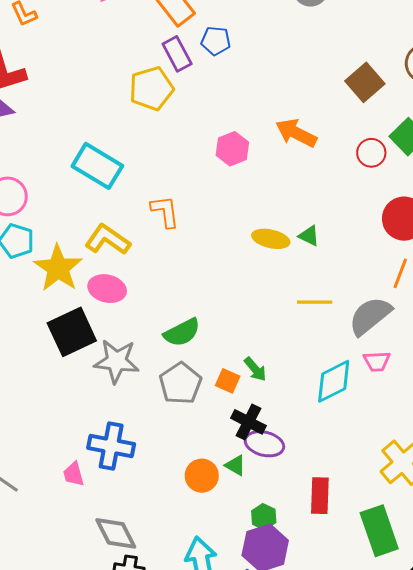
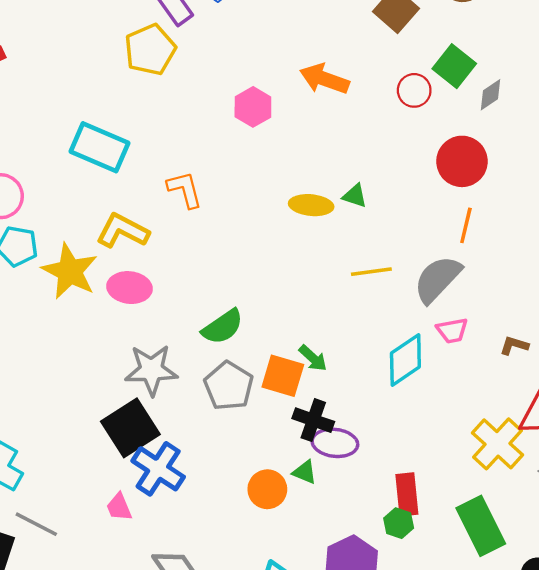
black square: (72, 332) -> (130, 428), moved
orange square: (228, 381) -> (283, 376), size x1.5
blue cross: (111, 446) -> (158, 469), turned 30
green hexagon: (264, 517) -> (399, 523), moved

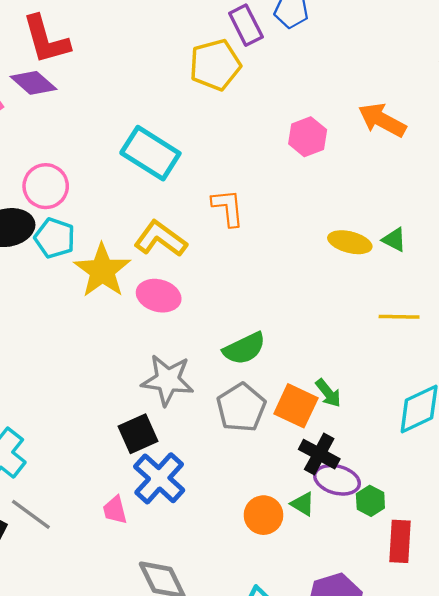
black square: (130, 428) -> (138, 434), size x0.7
green hexagon: (399, 523) -> (370, 501), moved

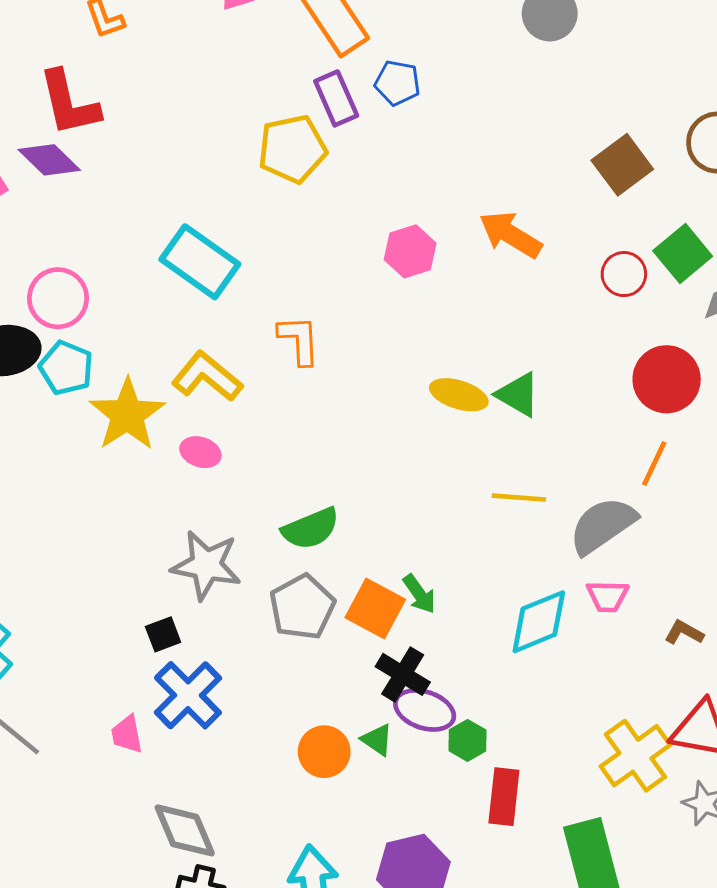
green triangle: (394, 240) -> (518, 395), size x1.4
pink ellipse: (159, 296) -> (200, 452), size x0.7
black square: (138, 434) -> (163, 634), size x0.7

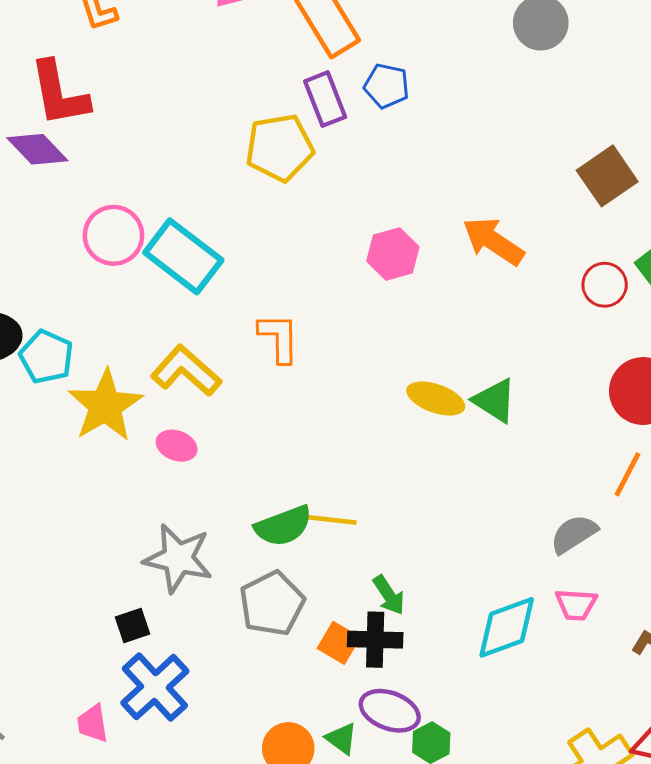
pink circle: (58, 298) -> (113, 235), moved
yellow line: (519, 498) -> (330, 520), moved
gray semicircle: (603, 525) -> (574, 534), size x0.7
orange square: (375, 609) -> (339, 643), moved, size x0.7
black cross: (403, 674) -> (375, 640), moved, turned -32

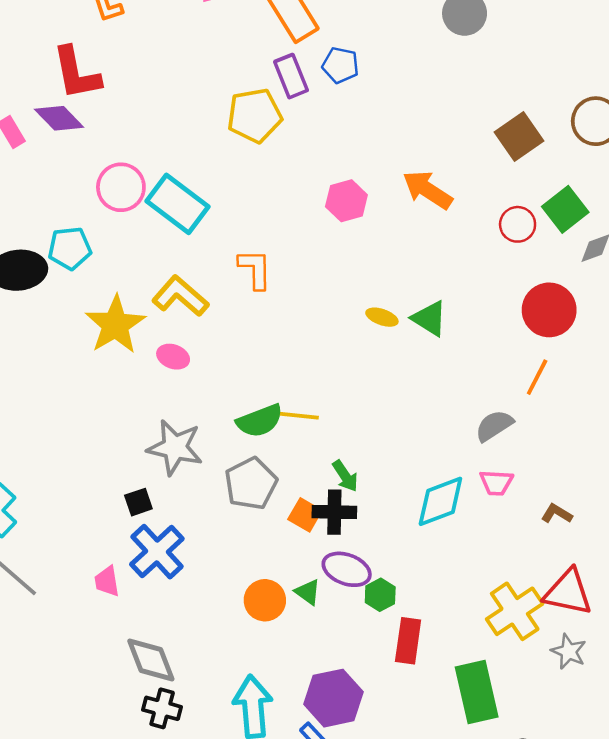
cyan pentagon: (46, 357) -> (70, 248), moved, turned -30
yellow ellipse: (436, 398) -> (382, 317), size x0.7

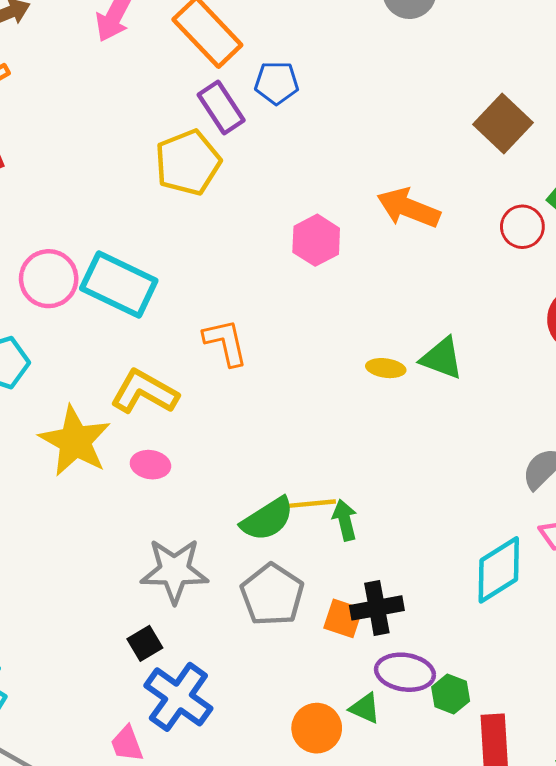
green arrow: (345, 476) -> (345, 520), moved, turned -148

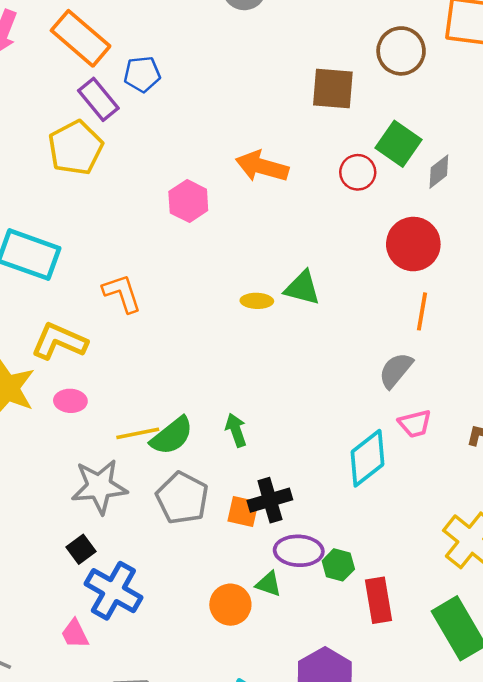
brown square: (503, 123) -> (333, 88), turned -33
yellow line: (310, 504) -> (138, 433), moved

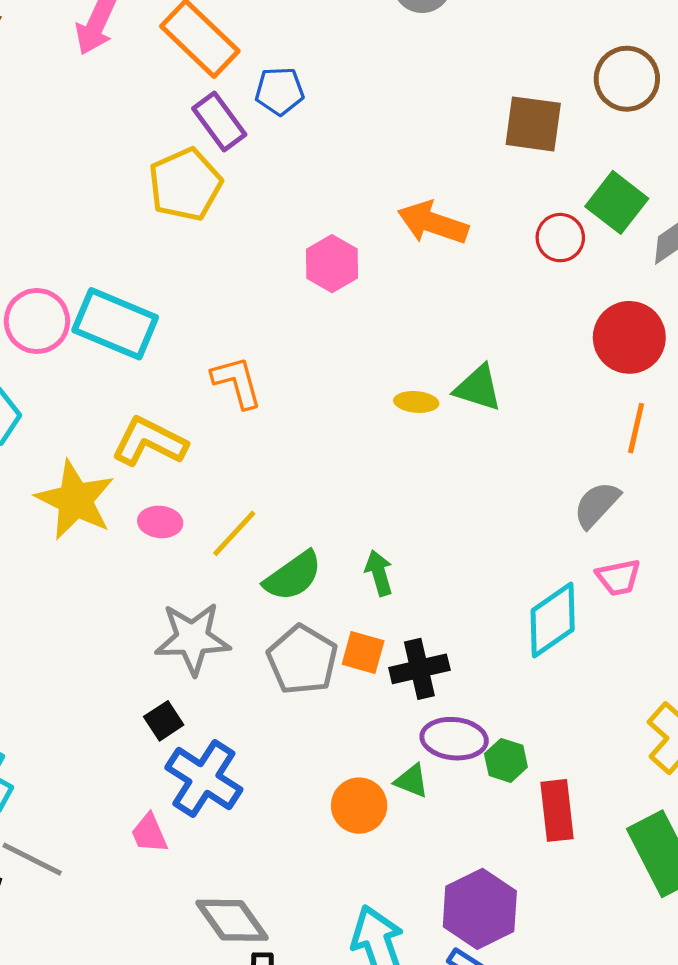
yellow line: (138, 433) -> (234, 533), moved, turned -39
orange square: (243, 512) -> (363, 653), moved

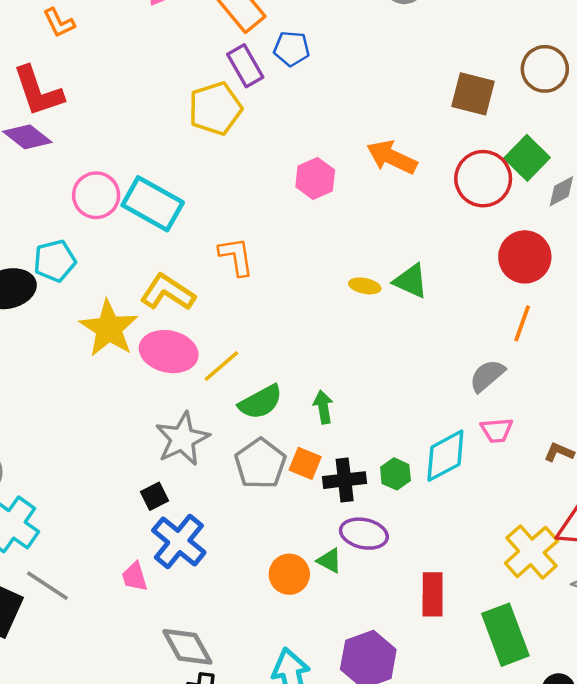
red circle: (560, 238) -> (483, 179), size x1.6
pink ellipse: (160, 522) -> (169, 352), size x1.8
gray star: (193, 638) -> (182, 439), turned -30
green hexagon: (506, 760) -> (395, 474), moved

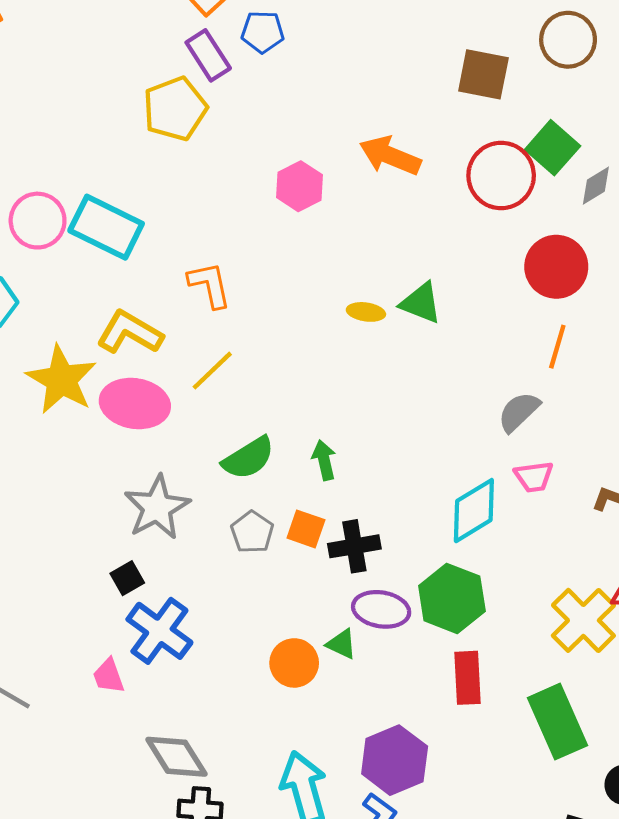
yellow line: (221, 366) -> (212, 371), moved
gray pentagon: (260, 464) -> (252, 532), size x0.7
green hexagon: (395, 474) -> (452, 598), moved, size x1.8

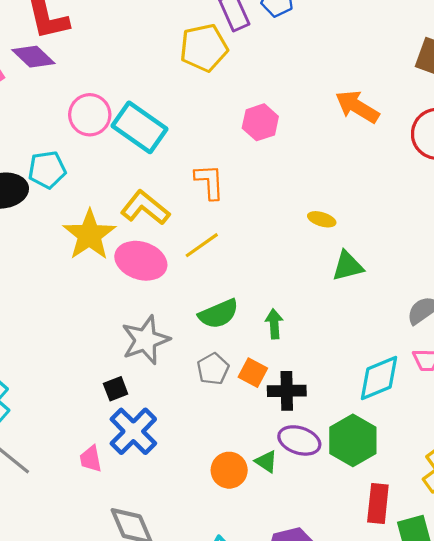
pink hexagon: (299, 186) -> (260, 122), moved
green triangle: (421, 303) -> (348, 266), moved, turned -44
red rectangle: (468, 678) -> (378, 503), moved

